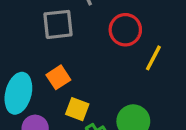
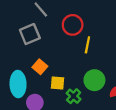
yellow line: (153, 58) -> (87, 45), moved

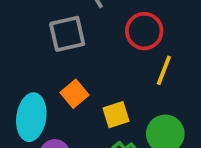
yellow square: (57, 83) -> (116, 115), moved, turned -32

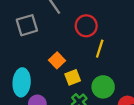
gray square: (67, 34) -> (27, 25), moved
orange square: (74, 94) -> (57, 60), moved

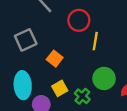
gray square: (27, 25) -> (26, 40), moved
yellow square: (73, 77) -> (60, 88), moved

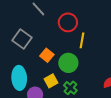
gray square: (26, 40) -> (22, 39), turned -30
green circle: (104, 78) -> (68, 63), moved

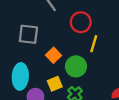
gray square: (22, 39) -> (28, 34), turned -36

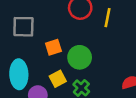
yellow line: (94, 44) -> (108, 18), moved
orange square: (53, 55) -> (53, 47), turned 32

